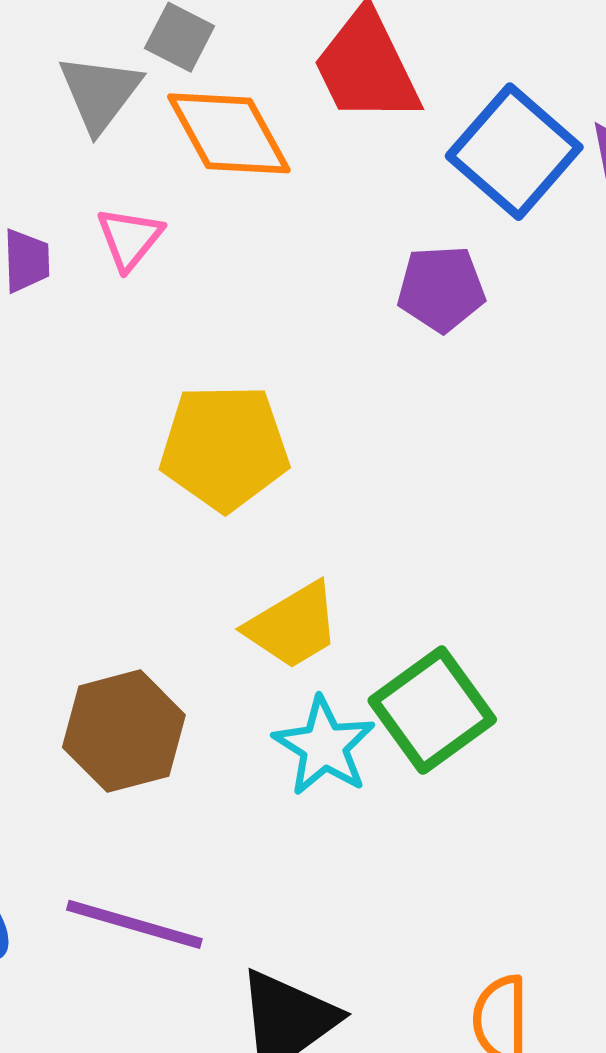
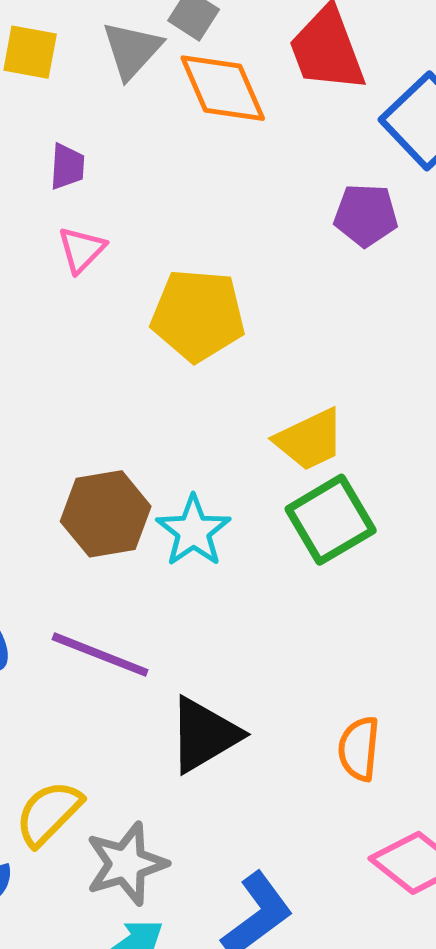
pink triangle: (130, 238) -> (82, 250), moved
yellow trapezoid: (293, 626) -> (310, 440), moved
cyan star: (324, 746) -> (193, 531), moved

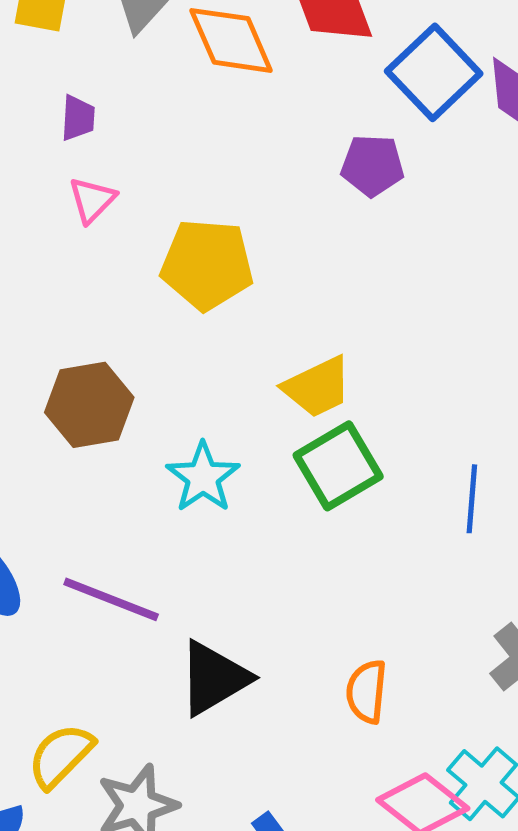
brown hexagon: (106, 514) -> (89, 405), moved

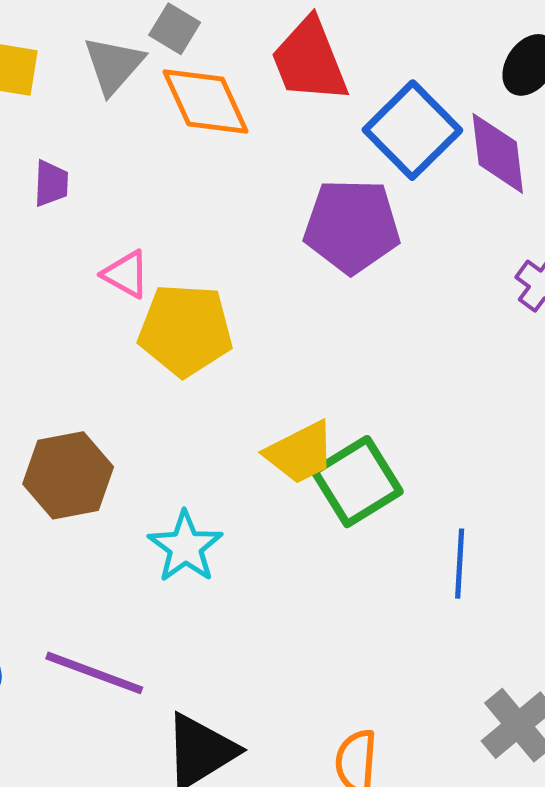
purple pentagon: (372, 165) -> (352, 226), size x1.5
pink triangle: (92, 200) -> (126, 274), moved, turned -44
green square: (338, 466) -> (357, 482), moved

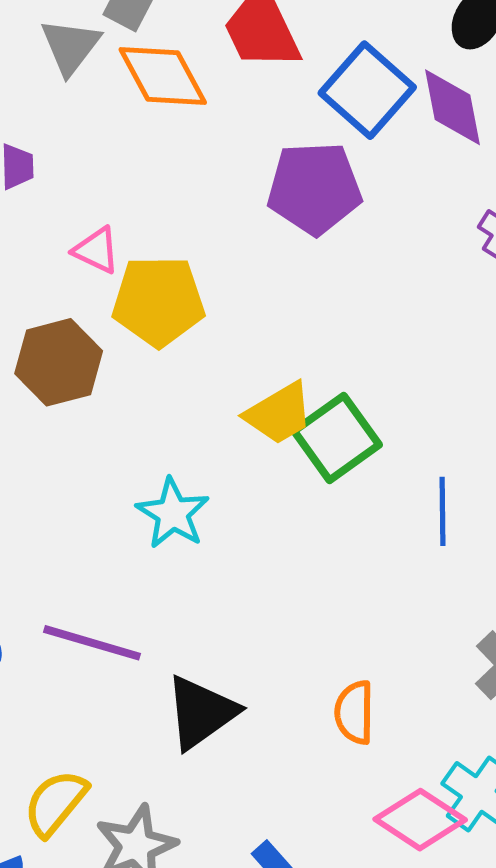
brown hexagon: (68, 475) -> (59, 362), moved

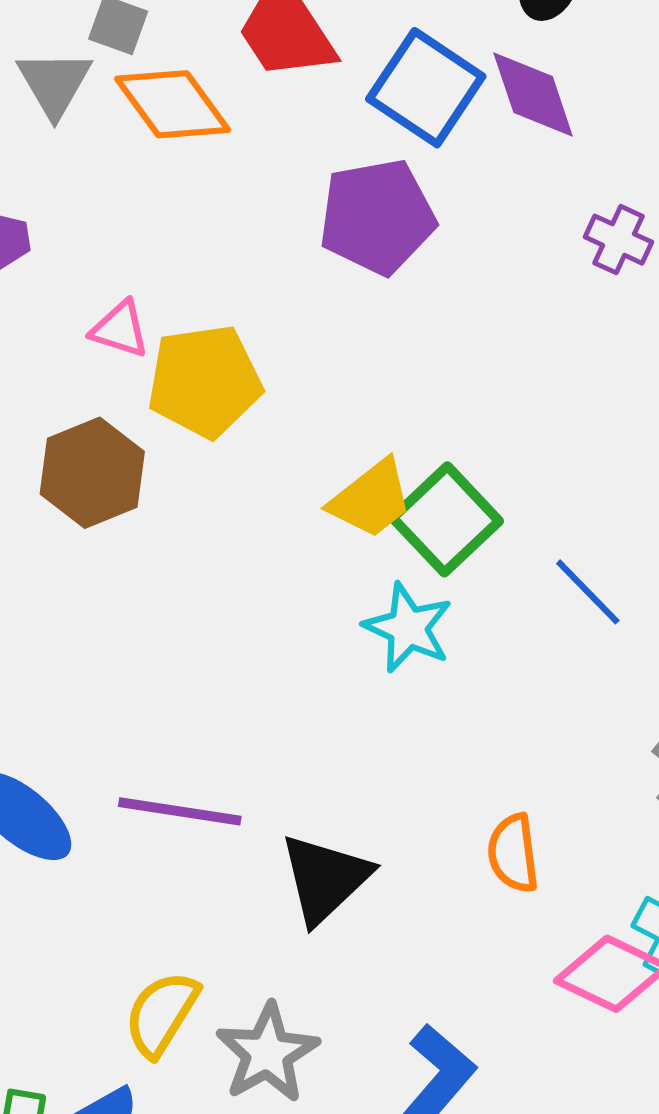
blue line: (442, 511) -> (588, 592), turned -36
cyan star: (173, 513) -> (408, 628), moved

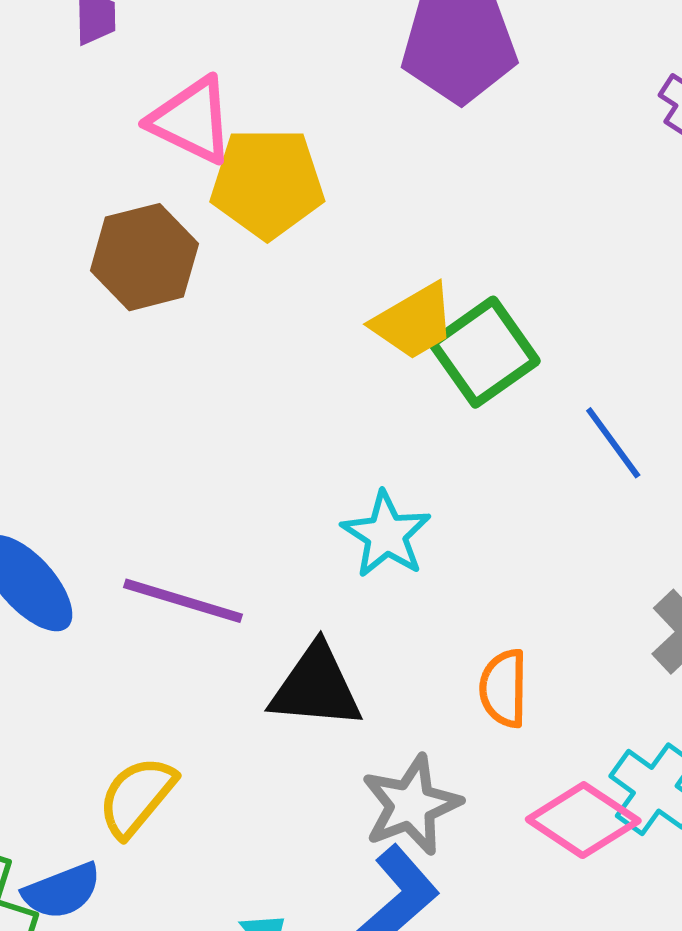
pink triangle: (120, 329) -> (192, 120), size x1.5
cyan star: (408, 628) -> (386, 535), moved
black triangle: (325, 879) -> (316, 687), turned 40
gray star: (267, 1053) -> (411, 805), moved

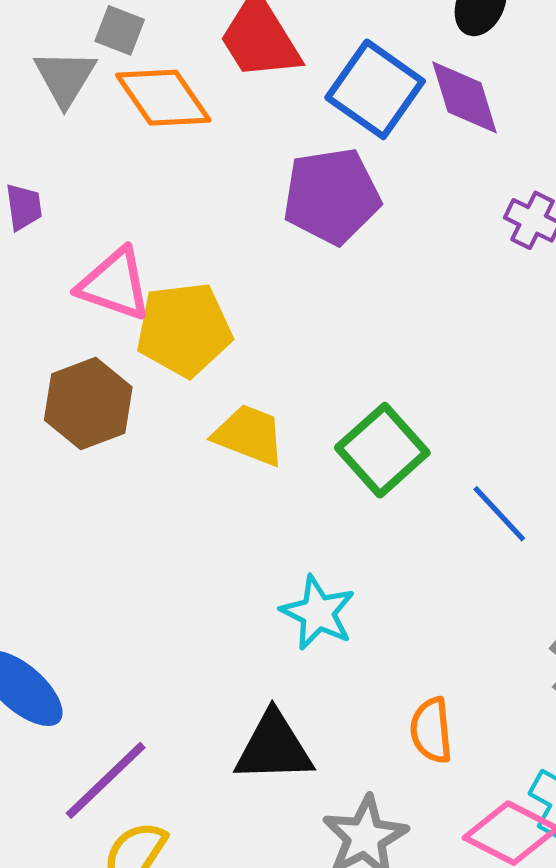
yellow trapezoid: (414, 322) -> (249, 435), moved, turned -122
purple line: (183, 601) -> (106, 780), moved, turned -54

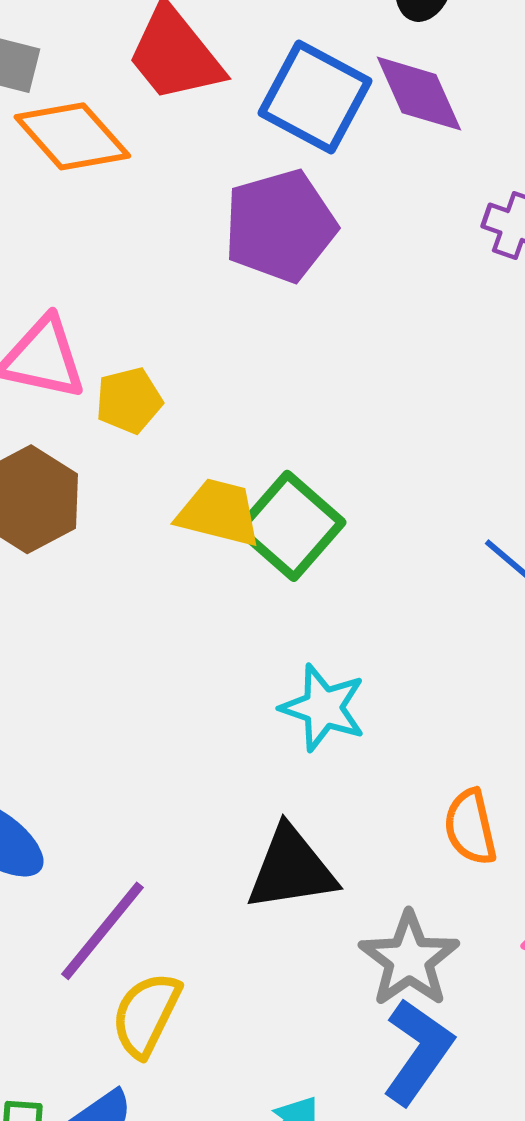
yellow pentagon: (184, 329) -> (129, 400), size x0.6
green square: (382, 450) -> (291, 526), moved

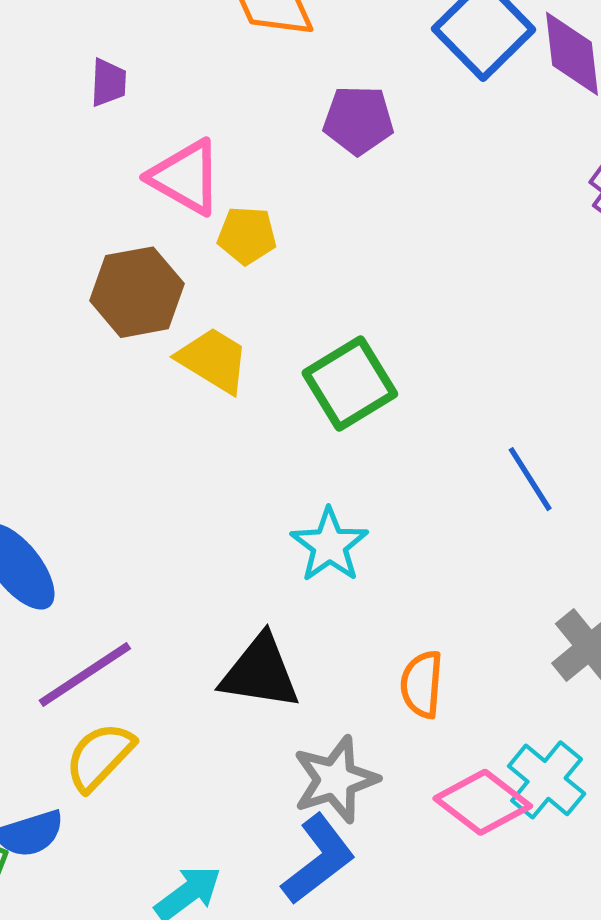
purple pentagon: (280, 226) -> (358, 120), moved, size x0.7
yellow trapezoid: (219, 513) -> (213, 360), moved

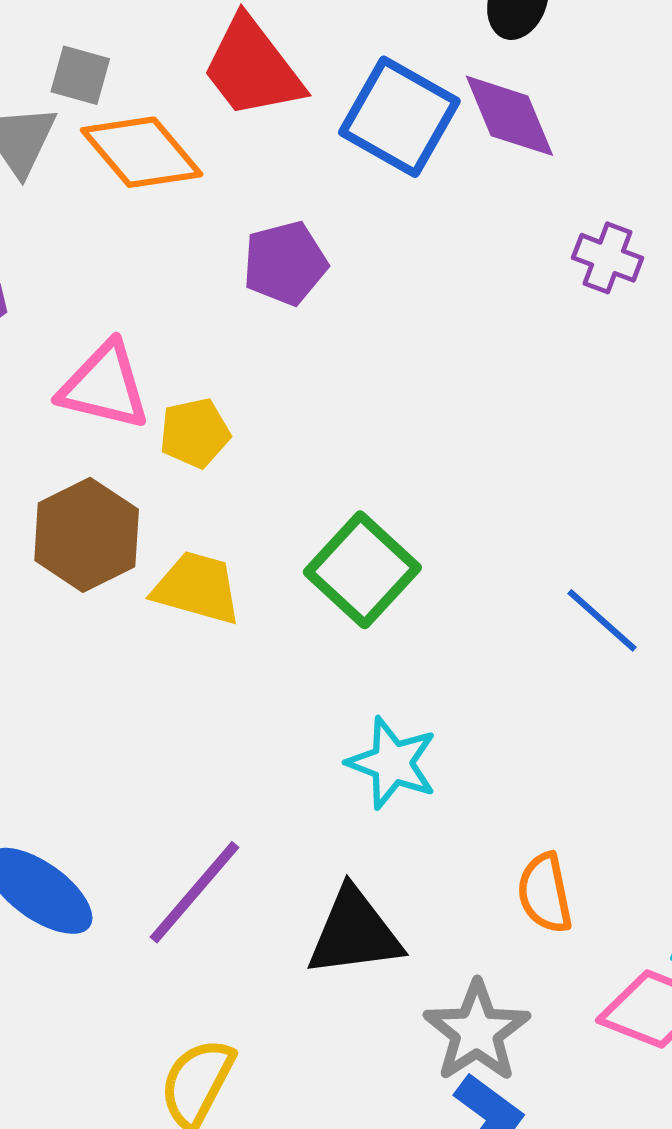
purple line: (85, 675) -> (194, 892), moved

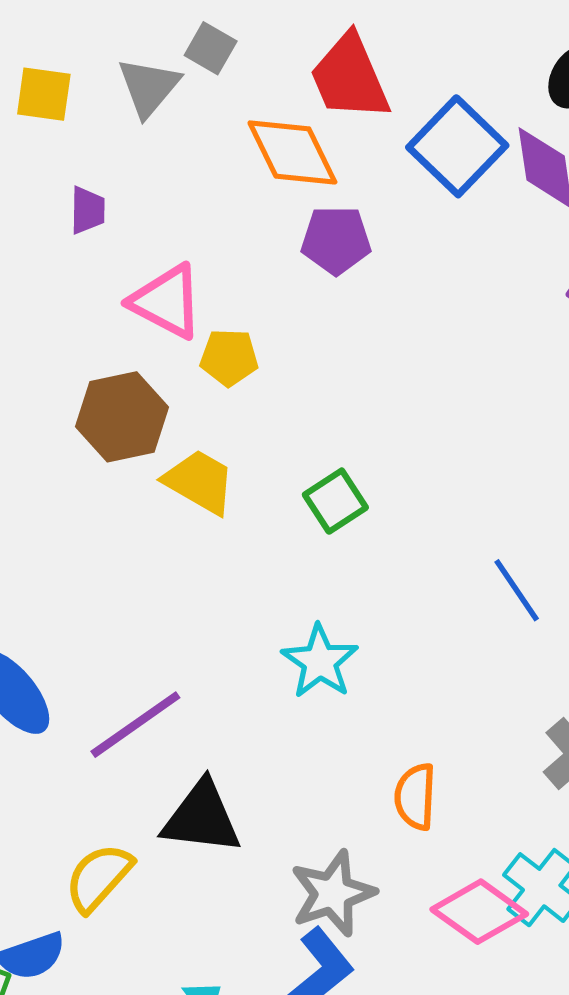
orange diamond: (142, 152) -> (292, 152), moved
green square: (362, 570) -> (335, 501), size x0.7
black triangle: (354, 933) -> (202, 818), moved

